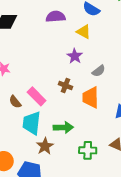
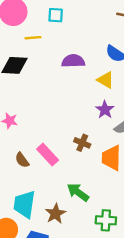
purple star: (75, 56) -> (105, 110), moved
cyan trapezoid: (32, 123) -> (24, 204), moved
green arrow: (63, 127) -> (78, 192), turned -144

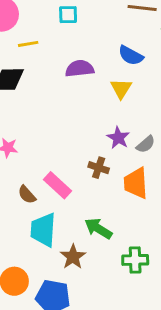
cyan square: (56, 15) -> (68, 15), moved
yellow triangle: (106, 80) -> (121, 89), turned 36
purple star: (105, 110) -> (118, 138), moved
cyan trapezoid: (24, 204) -> (43, 230), moved

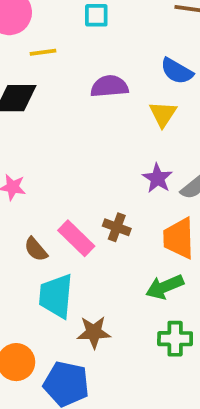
brown cross: (99, 168) -> (117, 227), moved
green arrow: (98, 228) -> (165, 287), moved, turned -56
brown star: (73, 257) -> (94, 332), turned 30

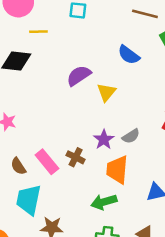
purple semicircle: (109, 86) -> (79, 76), moved, turned -35
yellow triangle: (163, 114) -> (106, 92), moved
purple star: (157, 178) -> (104, 140), moved

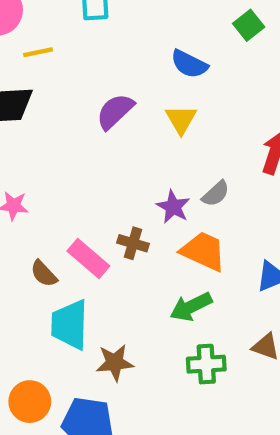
yellow triangle: (106, 92) -> (181, 119), moved
orange trapezoid: (117, 170) -> (203, 251), turned 120

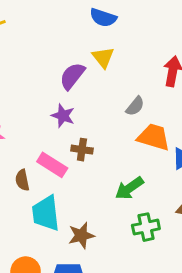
purple semicircle: (115, 111) -> (72, 76), moved
purple star: (173, 207) -> (63, 116), moved
orange trapezoid: (203, 251) -> (154, 137), moved
brown semicircle: (44, 274) -> (22, 180), turned 40

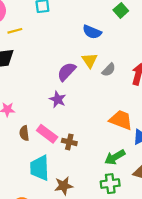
gray semicircle: (135, 106) -> (109, 70), moved
brown cross: (82, 150) -> (69, 142), moved
brown semicircle: (22, 180) -> (24, 133), moved
green arrow: (129, 188) -> (115, 157), moved

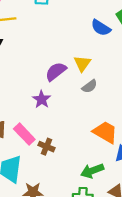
blue semicircle: (92, 32) -> (101, 28), moved
gray semicircle: (109, 70) -> (90, 86), moved

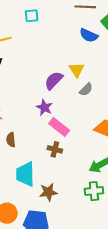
pink rectangle: (24, 134) -> (59, 127), moved

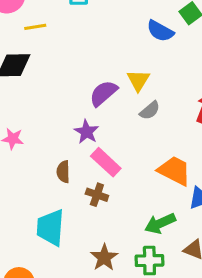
brown semicircle: (11, 140) -> (63, 172), moved
brown star: (48, 192) -> (104, 257), moved, turned -30

